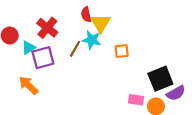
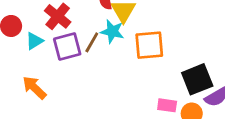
orange square: (122, 51) -> (149, 45), size x1.6
purple square: (43, 58) -> (67, 47), moved

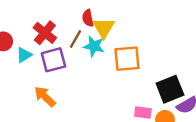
brown line: (92, 42) -> (76, 39), moved
orange arrow: (34, 88) -> (45, 97), moved

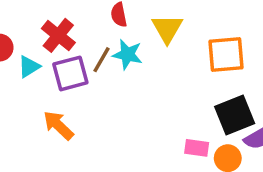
yellow triangle: (104, 28) -> (167, 29), moved
brown line: (76, 39) -> (102, 60), moved
orange square: (127, 59) -> (226, 54), moved

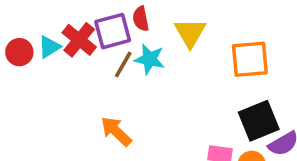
cyan triangle: (29, 67) -> (49, 47), moved
purple square: (70, 73) -> (113, 31), moved
orange arrow: (58, 125) -> (116, 131), moved

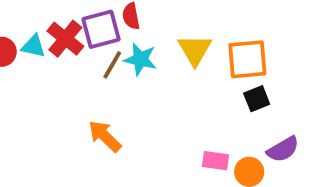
yellow triangle: (190, 33) -> (195, 50), moved
cyan triangle: (49, 47) -> (33, 46), turned 45
black square: (259, 121) -> (257, 99), moved, size x0.6

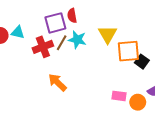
red cross: (65, 39) -> (43, 47), moved, turned 30
orange square: (247, 59) -> (128, 51), moved
black square: (257, 99) -> (142, 62), turned -32

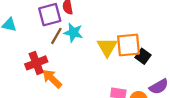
yellow triangle: (108, 34) -> (107, 47), moved
red cross: (43, 47) -> (36, 63), moved

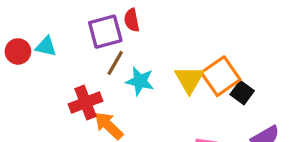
cyan star: (73, 33) -> (140, 81), moved
orange square: (128, 45) -> (221, 76), turned -30

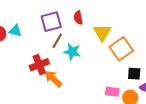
red semicircle: (132, 20) -> (78, 18), moved
yellow triangle: (189, 79) -> (102, 33), moved
black square: (242, 93) -> (134, 74), moved, turned -32

